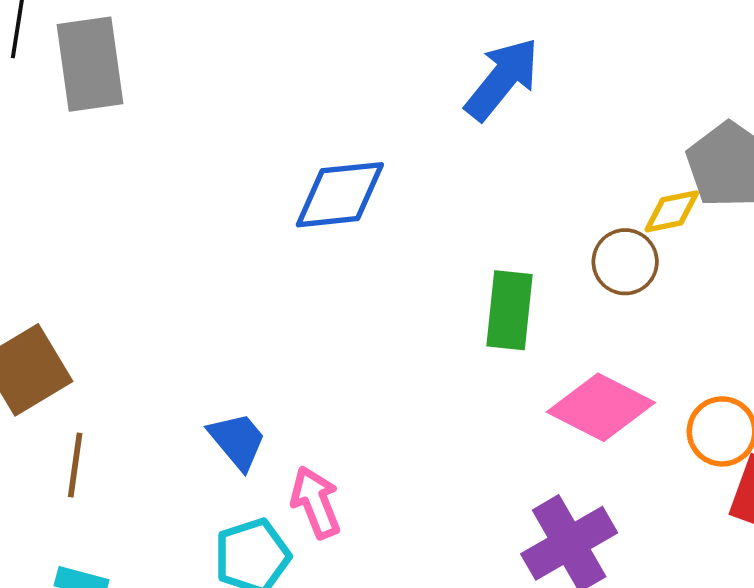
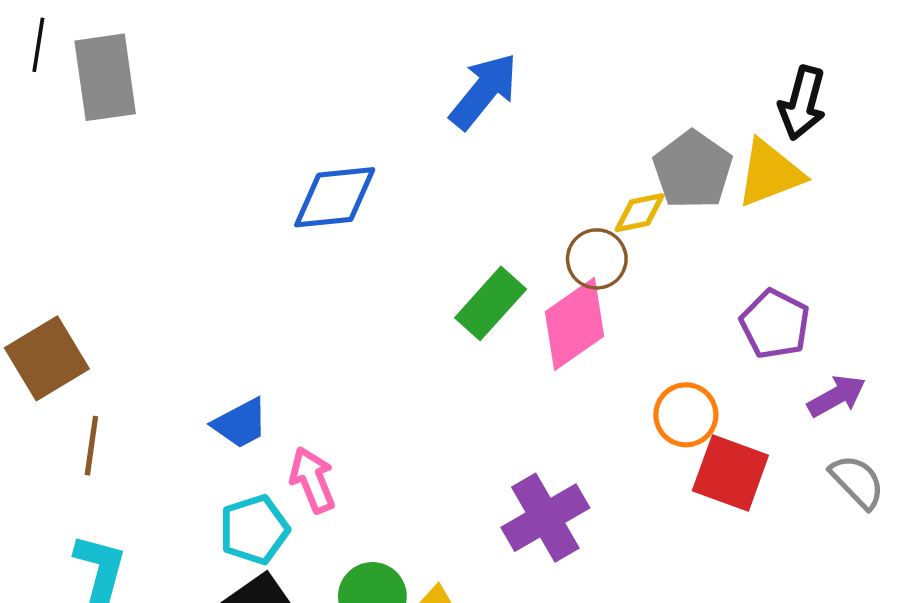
green rectangle: (510, 310) -> (491, 303), turned 36
pink diamond: (601, 407) -> (575, 324), moved, turned -62
blue trapezoid: (237, 441) -> (240, 423), turned 102

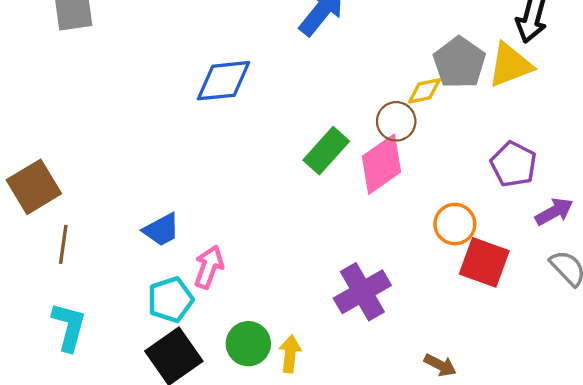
pink arrow: (312, 480) -> (209, 267), turned 42

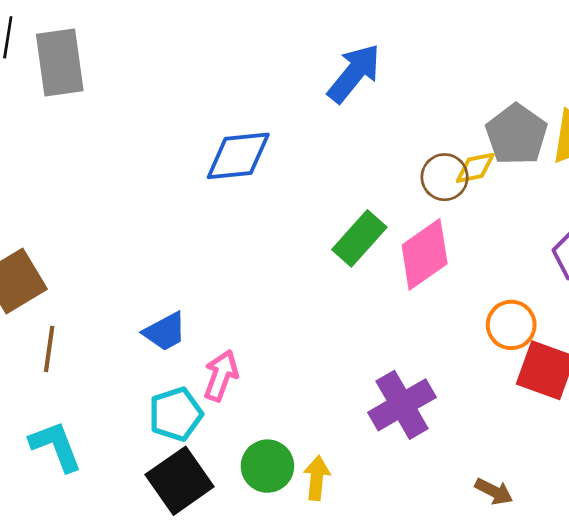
brown circle: (396, 121) -> (445, 177), moved
cyan L-shape: (69, 327) -> (56, 446), turned -36

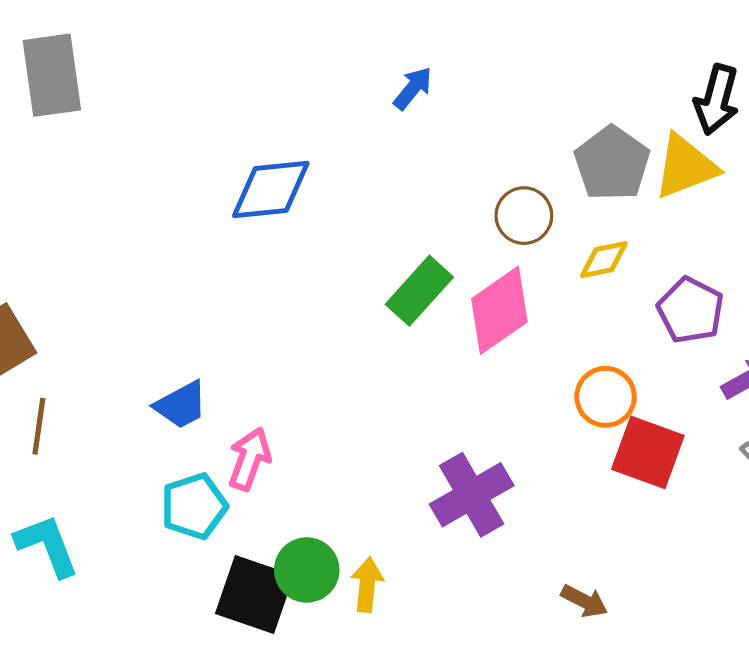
blue arrow: (354, 73) -> (413, 88), size x0.6
yellow diamond: (475, 168) -> (604, 260), moved
black square: (180, 481) -> (254, 594), moved, turned -36

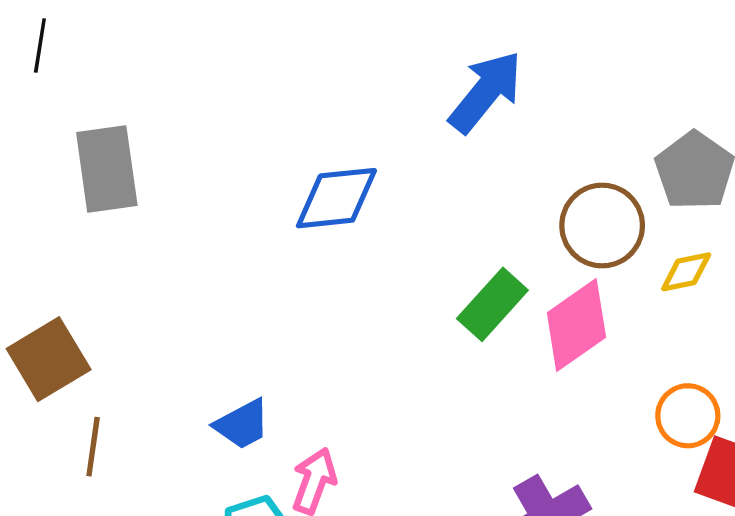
gray rectangle: (52, 75) -> (107, 169), moved
blue arrow: (413, 88) -> (486, 92), size x1.8
brown circle: (524, 216) -> (602, 226), size x1.4

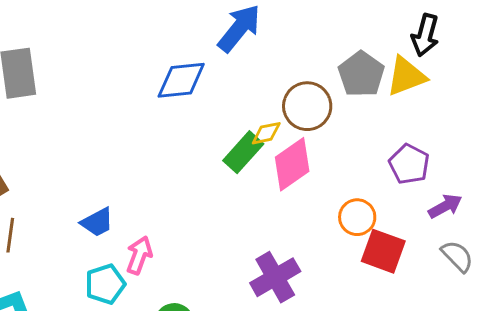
blue diamond: (336, 198) -> (181, 80), moved
yellow diamond: (686, 272) -> (266, 133), moved

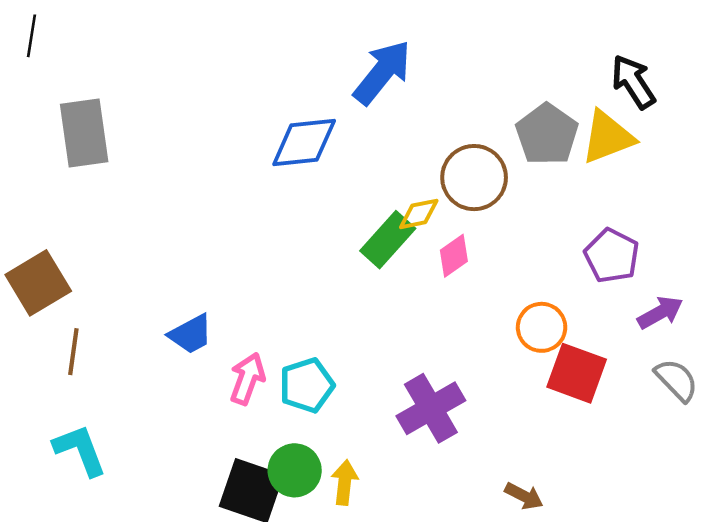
black arrow: (425, 35) -> (633, 82), turned 132
pink diamond: (292, 164) -> (454, 256), size x0.6
cyan pentagon: (105, 284) -> (307, 385), moved

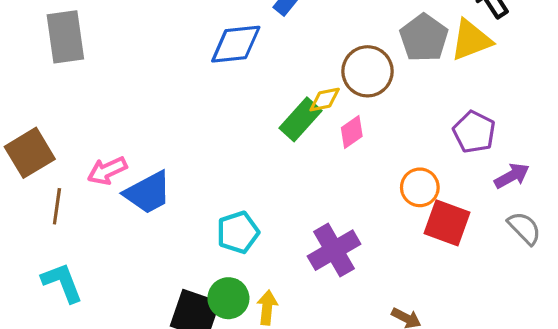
blue trapezoid: (191, 334) -> (148, 193), size x1.4
pink arrow: (247, 379) -> (107, 171), moved, turned -135

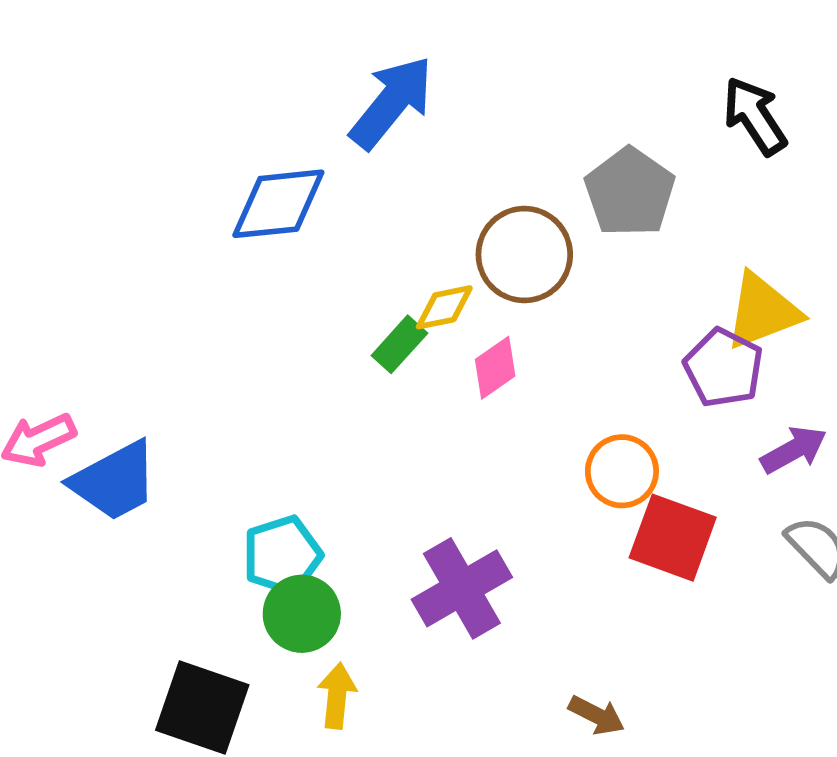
yellow triangle: (471, 40) -> (763, 311), moved
green rectangle: (301, 119) -> (399, 344), size x0.7
green circle: (228, 298) -> (302, 614), moved

